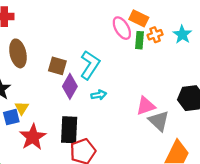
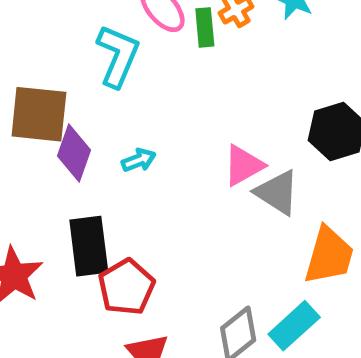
cyan L-shape: (90, 65) -> (118, 56), moved
brown square: (57, 66) -> (39, 114), size x1.5

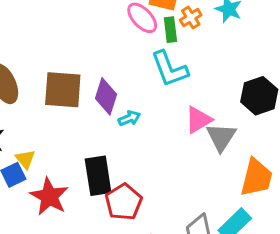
cyan L-shape: (118, 56) -> (170, 69), moved, turned 138
purple diamond: (74, 153) -> (106, 96), moved
gray triangle: (277, 192) -> (221, 137), turned 32

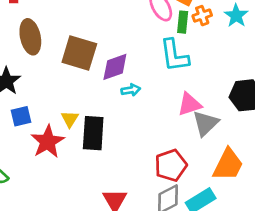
purple diamond: (106, 96) -> (115, 67), turned 40
yellow triangle: (25, 159) -> (70, 119), moved
red pentagon: (124, 202) -> (171, 165), moved

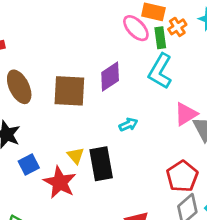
cyan L-shape: (174, 55) -> (160, 71), turned 52
purple diamond: (115, 67) -> (110, 76), moved
cyan arrow: (131, 90) -> (128, 125), moved

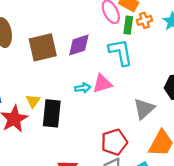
cyan L-shape: (160, 71) -> (121, 52), turned 124
brown square: (69, 91) -> (43, 47), turned -32
pink triangle: (186, 114) -> (102, 84), moved

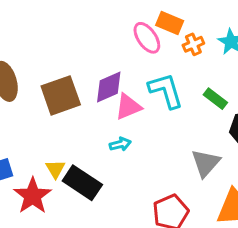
green rectangle: (128, 25) -> (215, 99), moved, turned -54
pink triangle: (102, 84) -> (128, 107), moved
black rectangle: (52, 113) -> (82, 183), turned -56

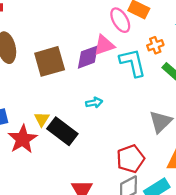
orange cross: (193, 44) -> (155, 45), moved
pink triangle: (128, 107) -> (104, 45), moved

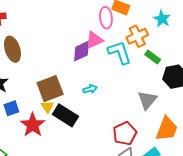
pink ellipse: (120, 20) -> (106, 18), turned 30
orange cross: (155, 45) -> (137, 36), size x1.5
brown square: (50, 61) -> (50, 89), moved

